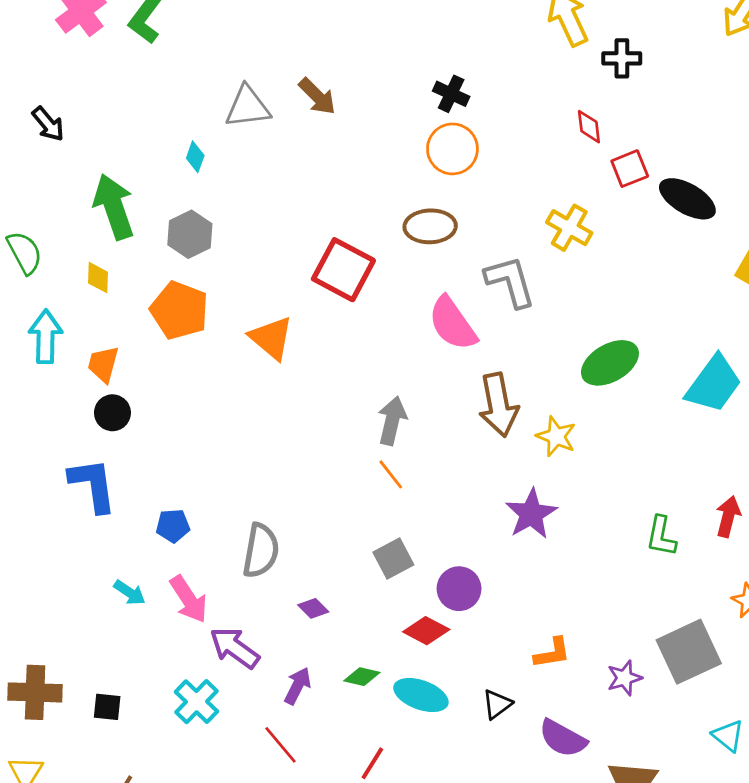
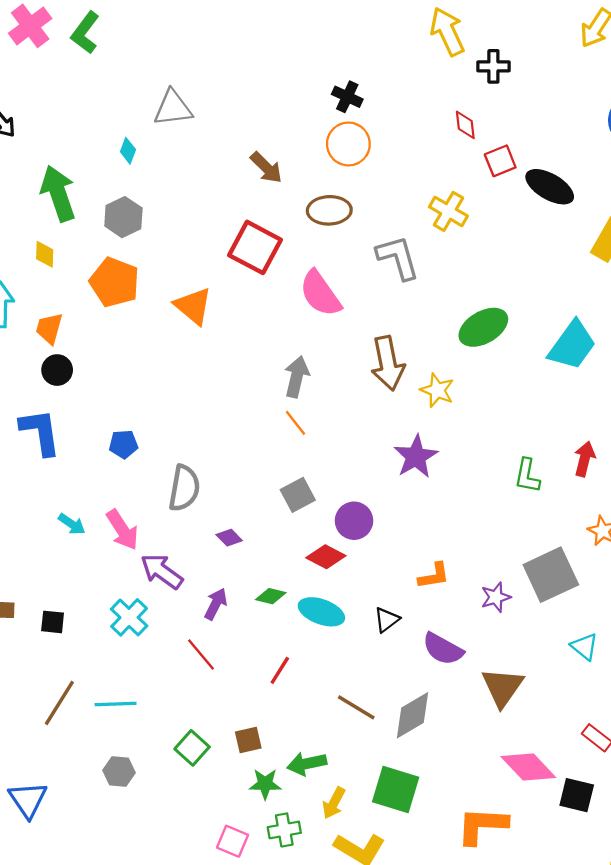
brown arrow: (317, 96) -> (266, 168), moved
pink semicircle: (452, 324) -> (320, 294), moved
blue pentagon: (173, 526) -> (123, 444), moved

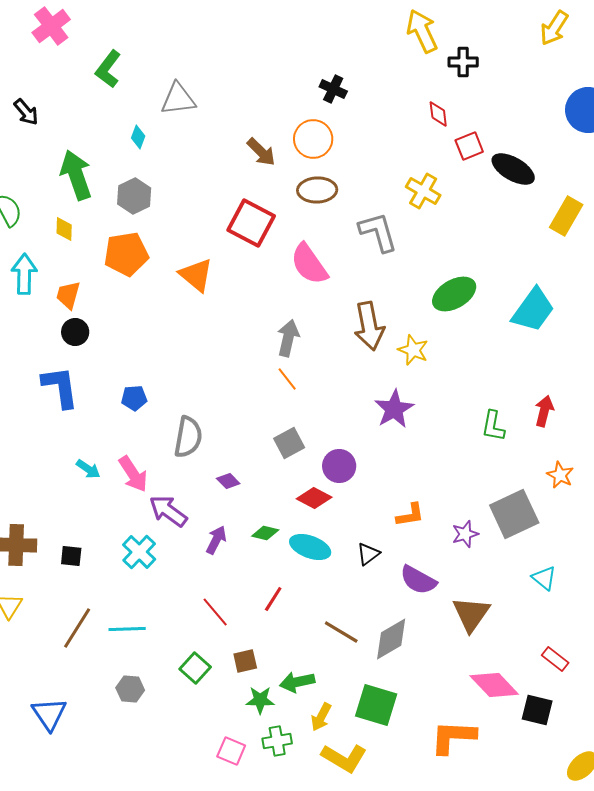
green L-shape: (85, 33) -> (108, 69), moved
orange circle: (348, 144) -> (313, 139), moved
orange pentagon: (114, 282) -> (126, 254), turned -30
red line: (201, 655) -> (215, 612), moved

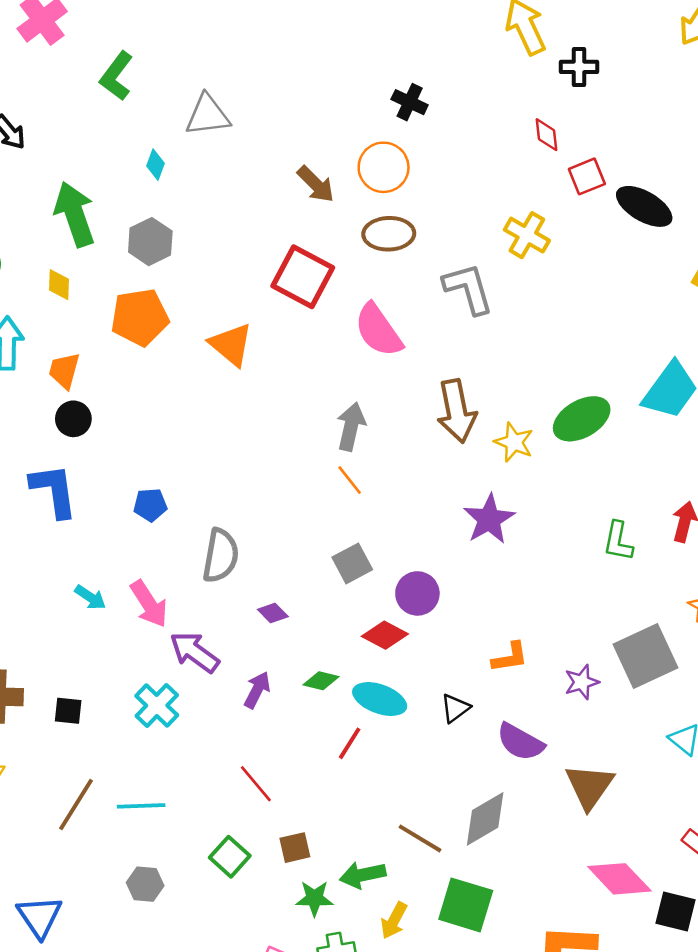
green ellipse: (454, 294) -> (582, 419), moved
red line: (273, 599) -> (350, 743), moved
brown line: (341, 632) -> (420, 838), moved

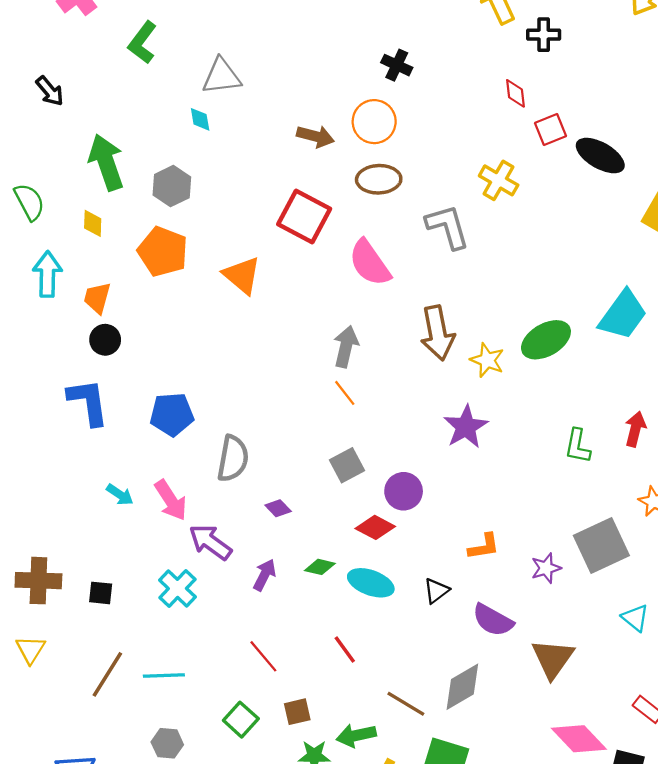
cyan diamond: (155, 165) -> (200, 119), moved, turned -30
brown arrow: (316, 184) -> (315, 136), turned -30
orange pentagon: (140, 317) -> (163, 252), turned 30
blue pentagon: (150, 505) -> (172, 414), size x1.5
red line: (350, 743) -> (345, 649), moved, turned -68

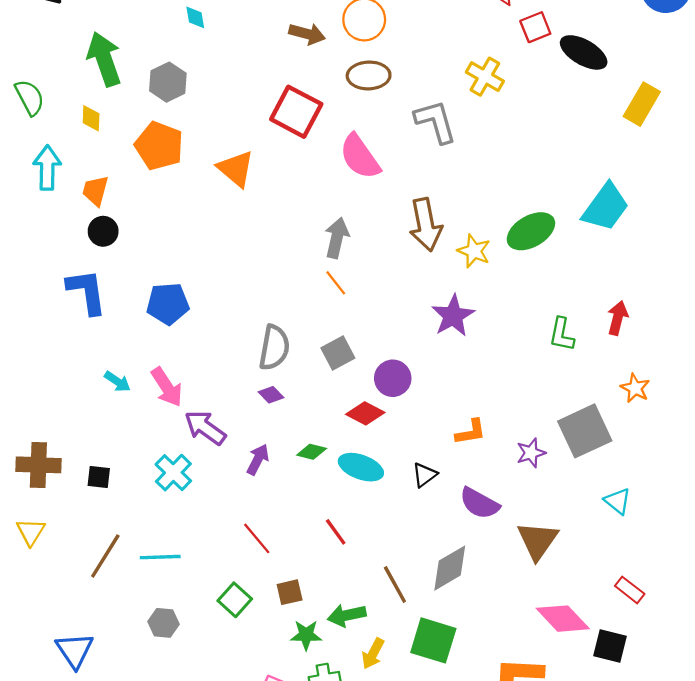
gray semicircle: (233, 458) -> (274, 348), moved
brown line: (406, 704) -> (395, 584), turned 30

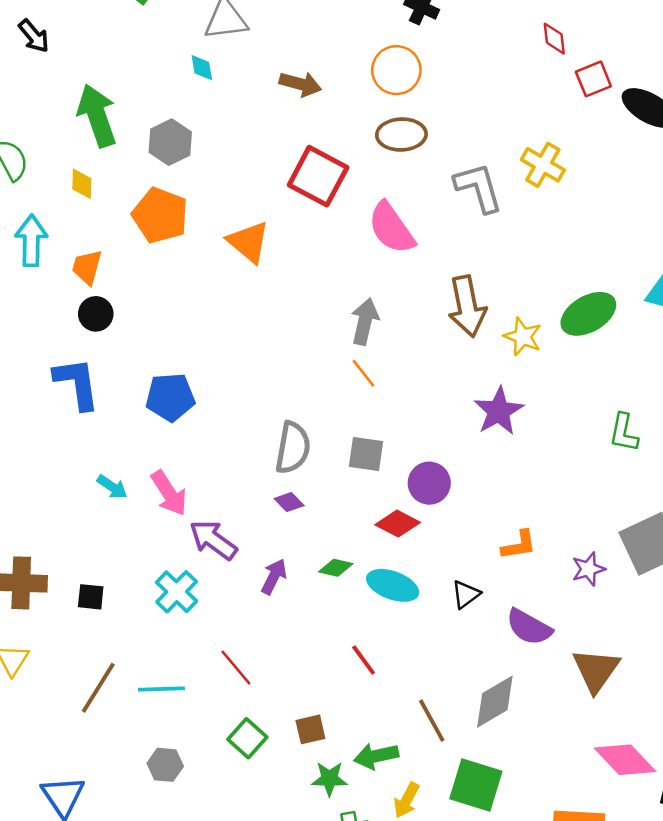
brown arrow: (307, 34) -> (300, 84), moved
yellow cross: (485, 77) -> (543, 165), moved
gray square: (338, 353) -> (366, 454), turned 36
red line: (257, 538) -> (236, 668), moved

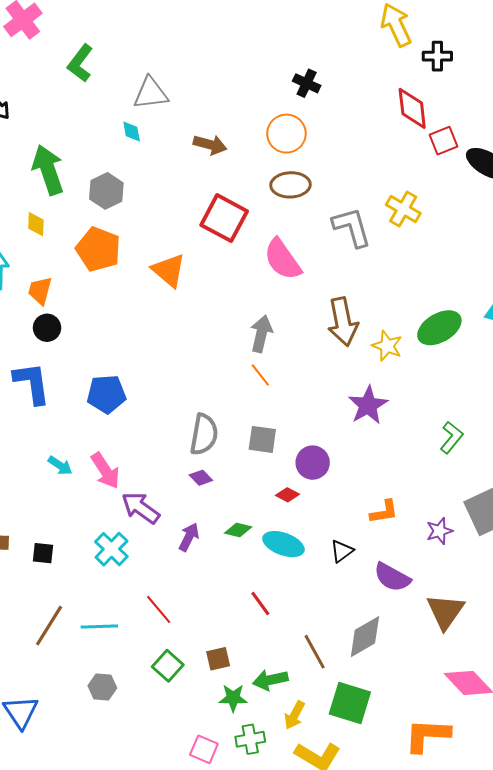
red diamond: (554, 39) -> (412, 108), size x1.6
green L-shape: (624, 433) -> (451, 437), moved, turned -152
red diamond: (398, 524) -> (287, 495), size x0.7

